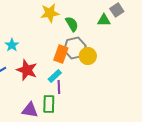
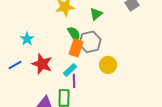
green triangle: (104, 20) -> (96, 14), moved, turned -40
green semicircle: (72, 24) -> (74, 34), moved
yellow circle: (88, 56) -> (108, 65), moved

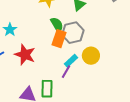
cyan rectangle: (70, 70) -> (71, 61), moved
purple line: (74, 81) -> (66, 72), moved, turned 32

